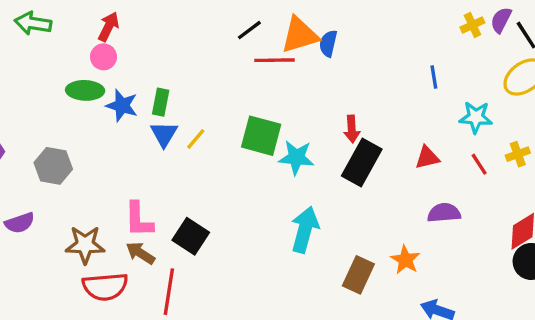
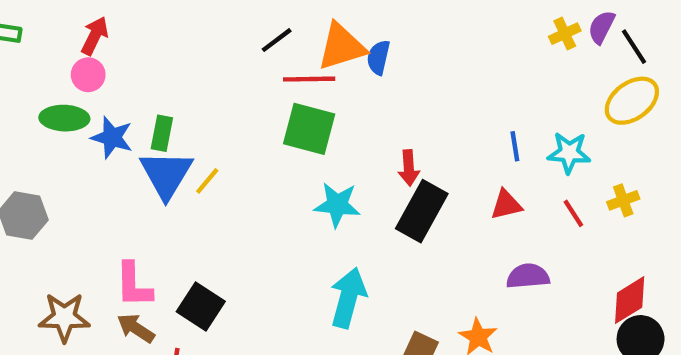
blue line: (434, 77) -> (515, 146), moved
blue triangle: (164, 134) -> (166, 174), size x1.5
green square: (261, 136) -> (309, 129), moved

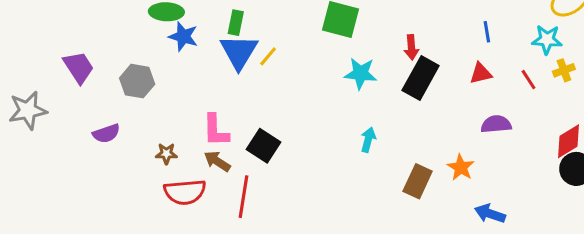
blue star: (112, 138) -> (183, 36), moved
cyan star: (569, 153) -> (547, 40), moved
cyan arrow: (348, 298) -> (368, 140), size x0.6
brown star: (64, 317) -> (166, 154), size x0.6

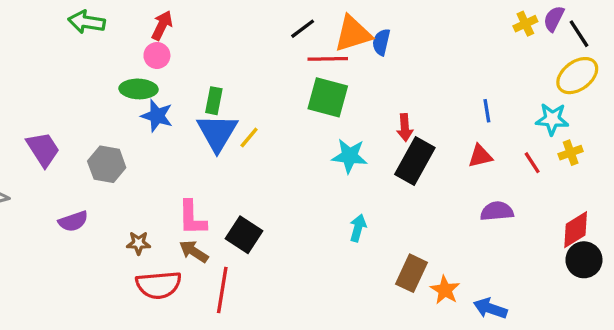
orange star: (461, 167) -> (445, 290), moved

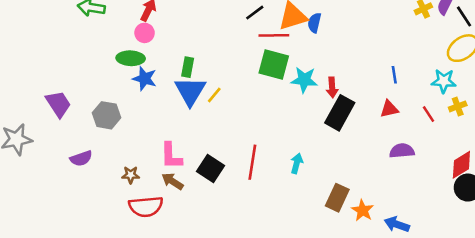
cyan star: (350, 156) -> (304, 80), moved
red line: (222, 290) -> (252, 162), moved

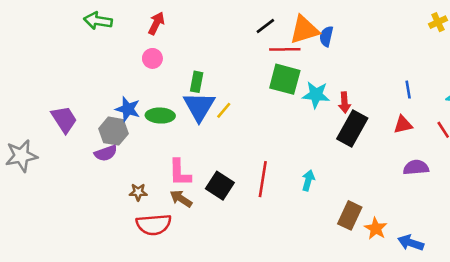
pink circle: (145, 33) -> (152, 58), moved
green ellipse: (131, 58) -> (160, 116), moved
blue star: (145, 79) -> (128, 109), moved
purple semicircle: (81, 158) -> (106, 153), moved

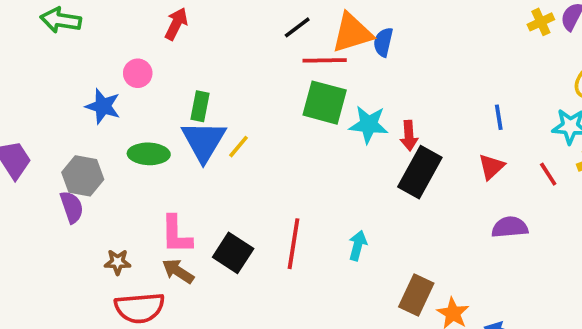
red arrow: (156, 23) -> (176, 24), moved
blue star: (128, 109) -> (103, 106), moved
red triangle: (403, 125) -> (491, 167), turned -30
purple semicircle: (106, 153) -> (72, 207), turned -90

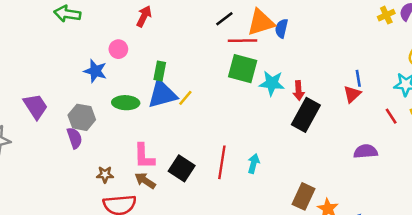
blue triangle: (204, 141) -> (162, 94), turned 44
red triangle: (491, 167) -> (352, 94), moved
cyan arrow: (358, 246) -> (254, 164), moved

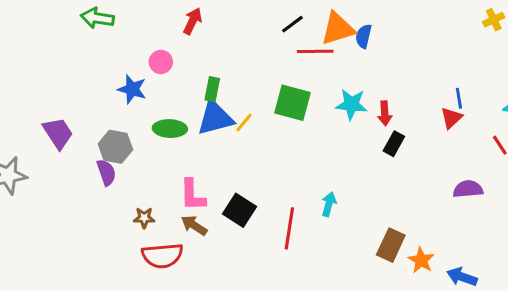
green square: (243, 69) -> (292, 103), moved
black rectangle: (306, 115) -> (394, 144), size x0.6
red line: (222, 162) -> (289, 228), moved

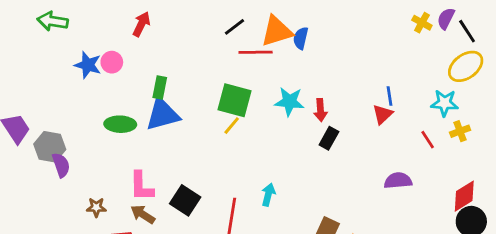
yellow cross: (494, 20) -> (422, 23), turned -36
blue star: (132, 89) -> (88, 65), moved
yellow line: (244, 122) -> (232, 126), moved
gray hexagon: (115, 147) -> (50, 147), moved

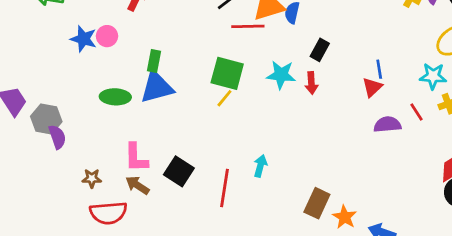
black rectangle: (329, 138) -> (320, 50), moved
purple semicircle: (398, 181) -> (387, 124), moved

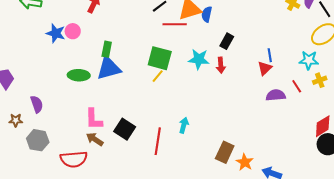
gray hexagon: (46, 119) -> (38, 140), moved
brown star: (92, 178) -> (16, 120), moved

